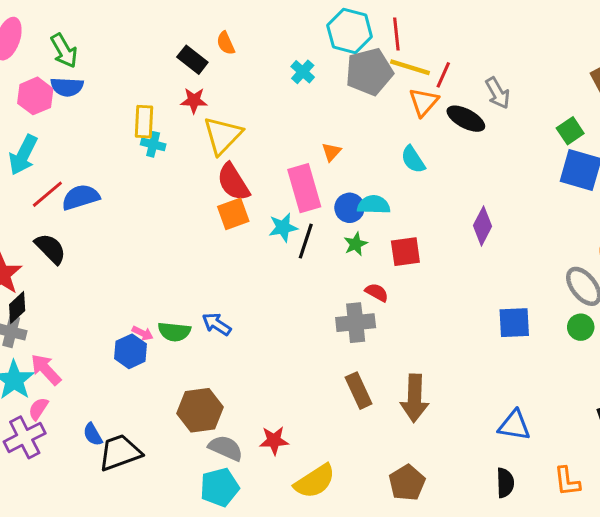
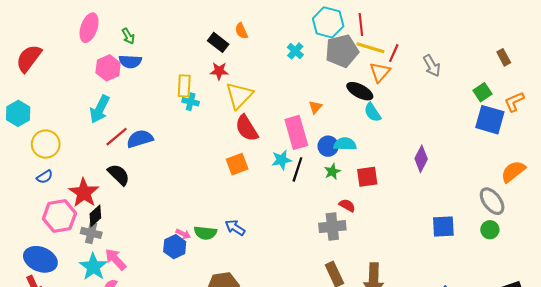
green arrow: (64, 51) -> (128, 36), size x0.7
black ellipse: (466, 119) -> (360, 91), moved
orange square: (233, 214) -> (237, 164), moved

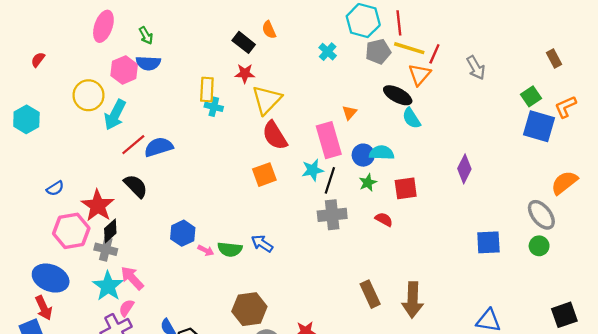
gray pentagon: (342, 51) -> (378, 52), size x0.7
red semicircle: (29, 58) -> (38, 60), size x0.5
yellow circle: (46, 144) -> (88, 95), moved
gray cross: (332, 227) -> (332, 215), moved
blue hexagon: (175, 247) -> (183, 233), moved

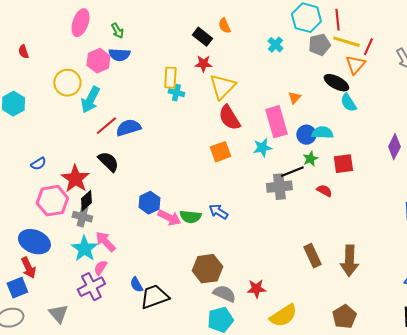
red semicircle: (38, 60) -> (23, 52), turned -56
black line: (330, 180) -> (292, 172), moved, turned 50
pink arrow: (206, 250) -> (169, 218), size x1.6

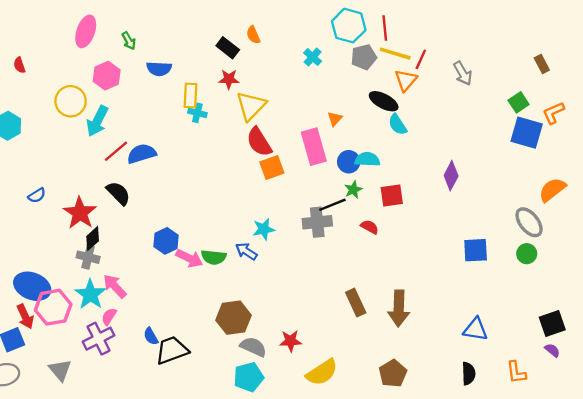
blue semicircle: (119, 55) -> (159, 69), moved
cyan star: (262, 148) -> (264, 229), moved
orange square: (220, 152) -> (272, 168), moved
pink hexagon: (52, 201) -> (53, 307), moved

